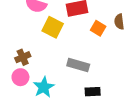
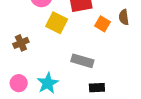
brown cross: (23, 57) -> (21, 43), moved
pink circle: (20, 77) -> (19, 83), moved

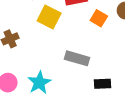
black rectangle: (97, 88) -> (102, 84), moved

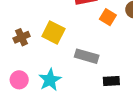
yellow square: (49, 17) -> (53, 32), moved

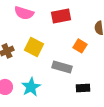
orange square: (108, 17) -> (80, 46), moved

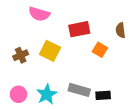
red rectangle: (61, 16) -> (79, 29), moved
gray rectangle: (62, 67) -> (79, 90), moved

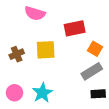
yellow square: (50, 51) -> (46, 50), turned -30
gray rectangle: (79, 90) -> (92, 71), moved, turned -48

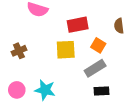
yellow square: (46, 50) -> (66, 50), moved
cyan star: (42, 93) -> (45, 90), turned -30

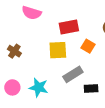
brown cross: (19, 51) -> (14, 51), turned -32
gray rectangle: (95, 68) -> (73, 74), moved

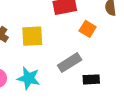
yellow square: (58, 50) -> (32, 36), moved

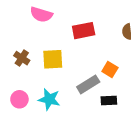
orange square: (88, 29) -> (110, 70), moved

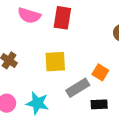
red rectangle: (84, 31) -> (62, 18), moved, turned -70
yellow square: (53, 59) -> (55, 62), moved

